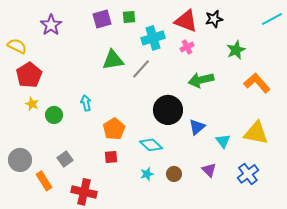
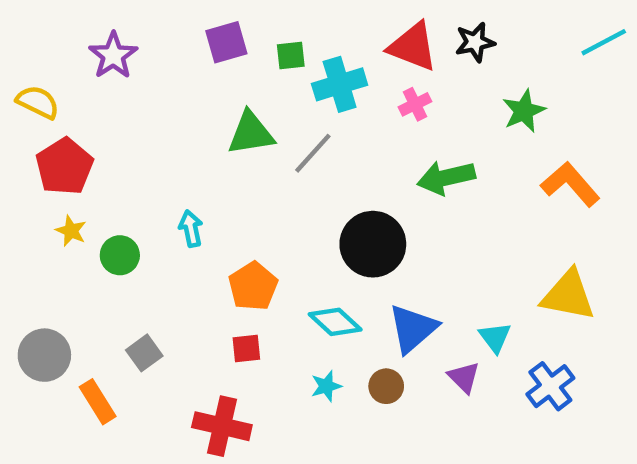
green square: (129, 17) -> (291, 55), moved
blue triangle: (197, 127) -> (413, 328), moved, size x1.4
cyan triangle: (223, 141) -> (495, 337), moved
red cross: (84, 192) -> (222, 426), moved

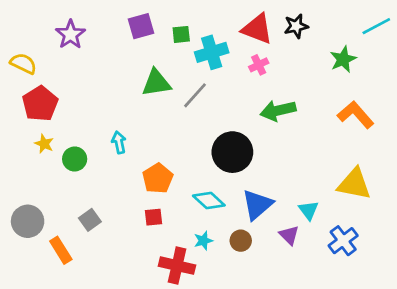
green star: (524, 111) -> (343, 59), moved
red cross: (222, 426) -> (177, 266), moved

